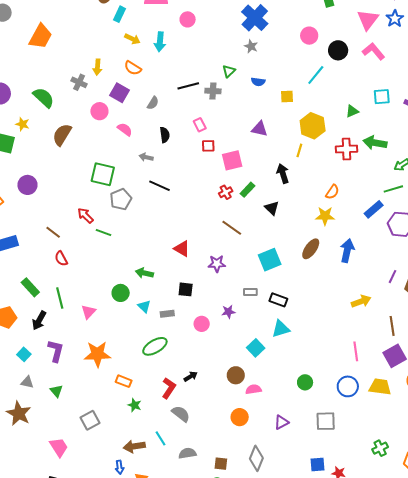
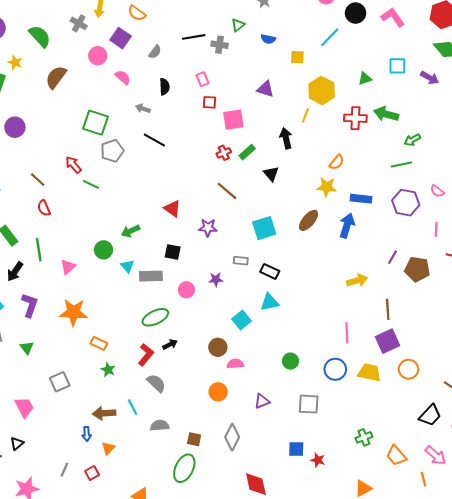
blue rectangle: (374, 209) -> (361, 199), moved, turned 42
green arrow: (144, 273) -> (131, 231), turned -42
gray rectangle: (167, 314) -> (151, 276), size x1.5
green ellipse: (155, 346) -> (155, 317), moved

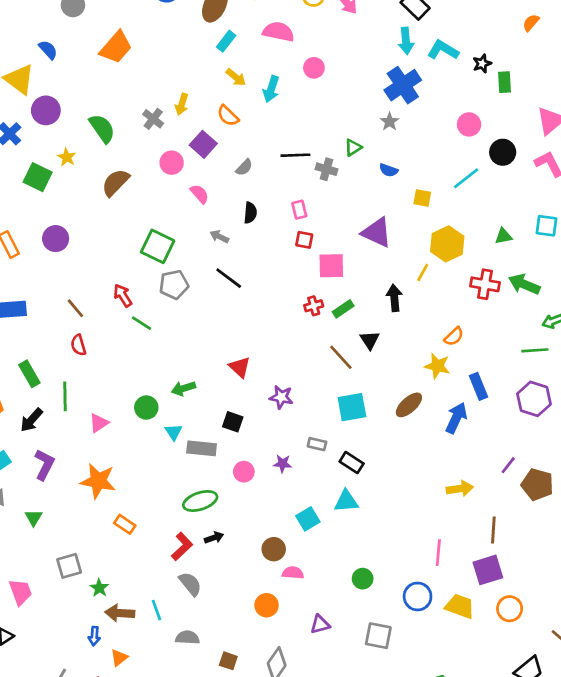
purple triangle: (265, 89) -> (377, 233), size x1.4
brown line: (227, 191) -> (341, 357), moved
blue rectangle: (361, 199) -> (478, 386), turned 54
green star: (108, 370) -> (99, 588), moved

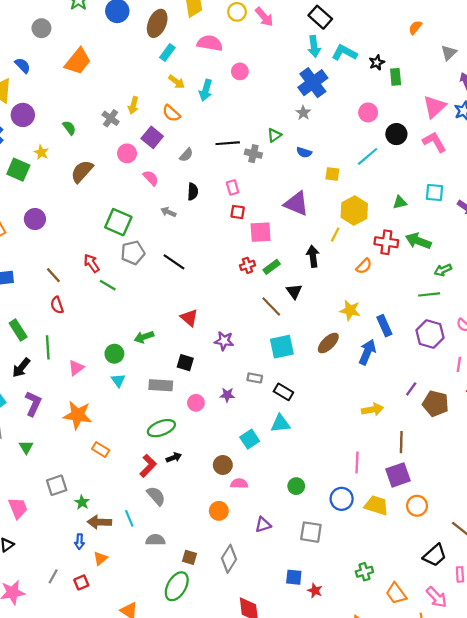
green semicircle: (102, 128) -> (69, 128), size x0.6
black line: (229, 278) -> (174, 262), moved
orange semicircle: (454, 337) -> (364, 266), moved
cyan triangle: (174, 432) -> (118, 380), moved

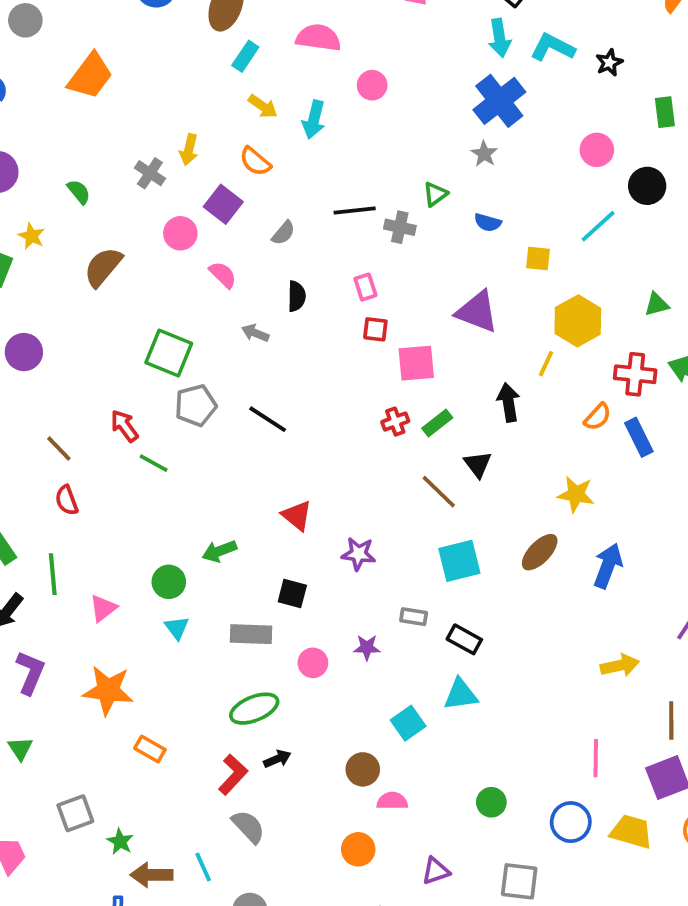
green rectangle: (396, 77) -> (665, 112), moved
blue rectangle: (384, 326) -> (639, 437), moved

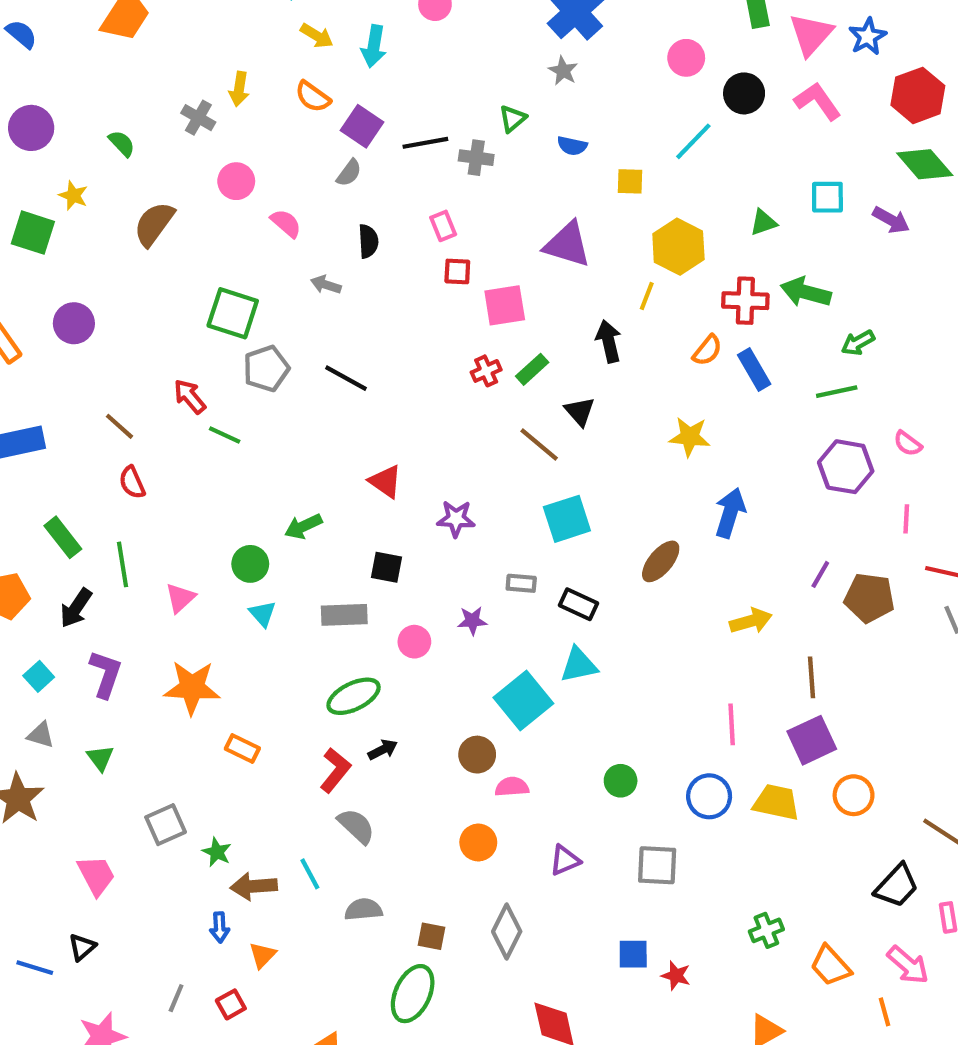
purple square: (223, 204) -> (362, 126), moved
brown ellipse: (540, 552) -> (661, 561), moved
cyan square: (408, 723) -> (523, 701), size x1.5

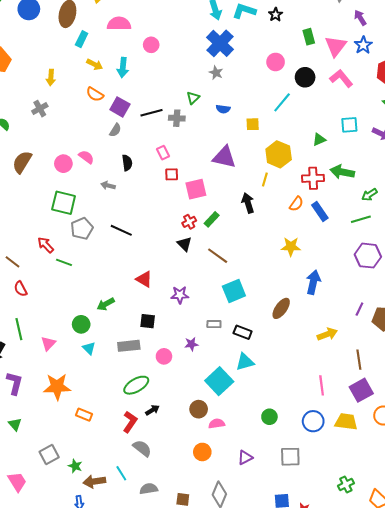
yellow arrow: (239, 89) -> (51, 78), moved
gray cross: (198, 118) -> (40, 109), turned 35
pink circle: (236, 181) -> (63, 164), moved
black triangle: (580, 412) -> (184, 244), moved

